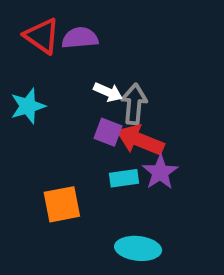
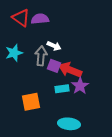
gray arrow: (134, 104) -> (41, 56), moved

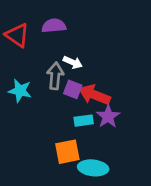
red triangle: (21, 18) -> (17, 35), moved
cyan star: (14, 53) -> (20, 91), moved, turned 30
orange square: (31, 102) -> (67, 152), moved

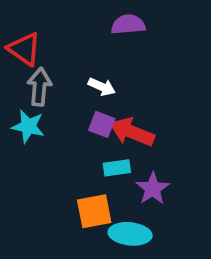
purple semicircle: (54, 26) -> (128, 24), moved
gray arrow: (55, 76) -> (39, 87), moved
purple star: (108, 116) -> (153, 189), moved

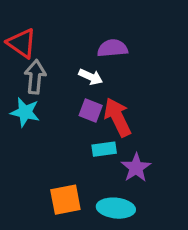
purple semicircle: (128, 24) -> (113, 48), moved
red arrow: (132, 132) -> (118, 117), turned 42
orange square: (94, 211) -> (65, 200), moved

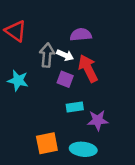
gray arrow: (35, 77) -> (47, 55), moved
red arrow: (118, 117) -> (88, 68), moved
purple star: (136, 168) -> (98, 120), turned 30

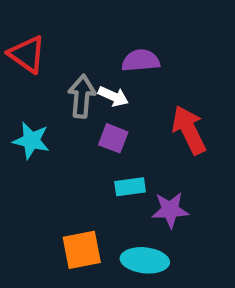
red arrow: (88, 68) -> (189, 130), moved

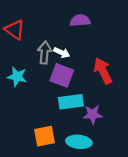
purple semicircle: (141, 61) -> (80, 20), moved
purple square: (113, 138) -> (62, 75), size x1.5
cyan rectangle: (130, 187) -> (71, 102), size x1.5

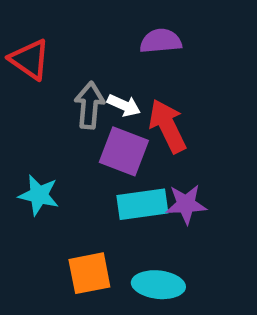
red arrow: (103, 71) -> (168, 126), moved
cyan star: (17, 77) -> (39, 195), moved
purple star: (93, 114) -> (186, 204), moved

